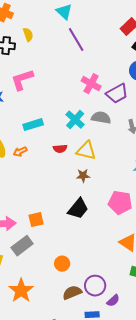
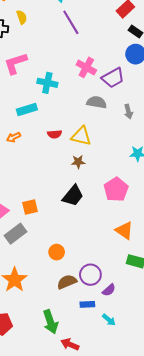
cyan cross: (75, 120) -> (47, 83), moved, turned -30
pink pentagon: (120, 203) -> (116, 189), turned 30

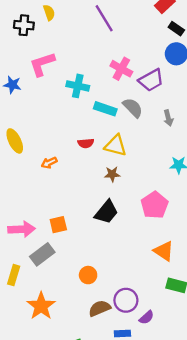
gray semicircle: (97, 102) -> (133, 108), turned 36
cyan rectangle: (27, 109) -> (105, 109), moved, turned 36
orange arrow: (14, 137) -> (49, 163), moved

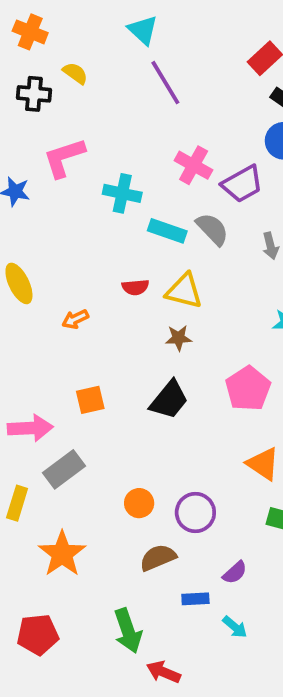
yellow semicircle: (49, 13) -> (75, 73), turned -35
orange square: (58, 225) -> (90, 400), moved
purple circle: (126, 300) -> (195, 513), moved

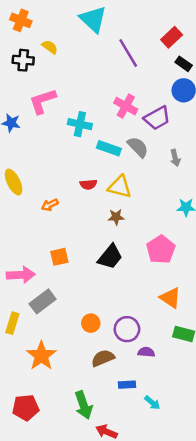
cyan triangle: (143, 30) -> (93, 19), size x1.4
purple line: (165, 83) -> (128, 53), moved
purple semicircle: (235, 573) -> (146, 352), moved, turned -133

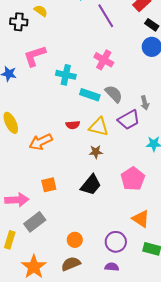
purple trapezoid: (157, 118) -> (129, 120), moved
orange arrow: (50, 205) -> (41, 142), size x1.6
purple circle: (127, 329) -> (116, 242), moved
purple semicircle: (146, 352) -> (112, 267), moved
brown semicircle: (103, 358) -> (71, 264), moved

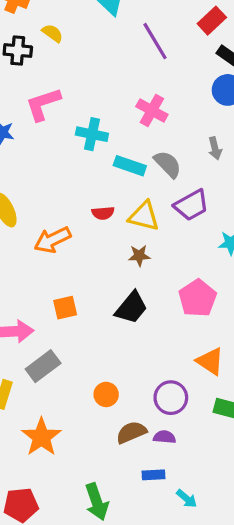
gray arrow: (145, 103) -> (215, 148), moved
brown semicircle: (71, 264) -> (131, 432), moved

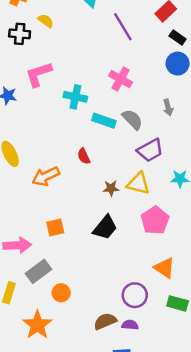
red semicircle: (103, 213) -> (84, 156), turned 70
yellow triangle: (144, 216) -> (138, 184), moved
orange circle: (106, 394) -> (61, 293), moved

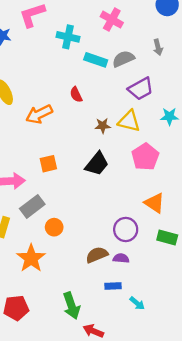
gray semicircle: (132, 119) -> (123, 59), turned -70

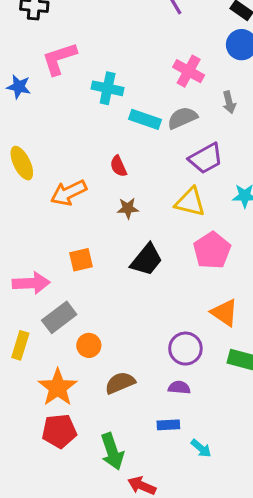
pink cross: (112, 20) -> (189, 71), moved
brown star: (103, 126) -> (128, 208), moved
brown semicircle: (97, 255) -> (120, 383), moved
red pentagon: (16, 308) -> (59, 431), moved

